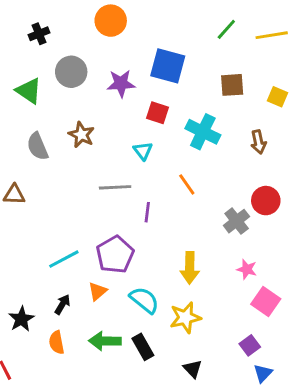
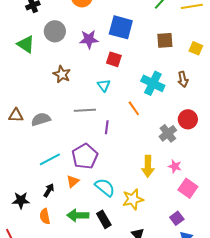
cyan cross: (203, 132) -> (153, 83), moved
gray semicircle: (38, 146) -> (41, 119), moved, turned 96
yellow arrow: (190, 268) -> (148, 166), moved
black star: (21, 319) -> (21, 200), turned 30

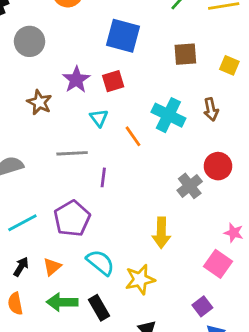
purple star: (89, 39) -> (76, 80), moved, turned -30
red square: (114, 59) -> (113, 81), turned -35
orange line: (134, 108) -> (133, 136), moved
pink star: (175, 166) -> (234, 233), moved
orange triangle: (73, 181) -> (52, 267), moved

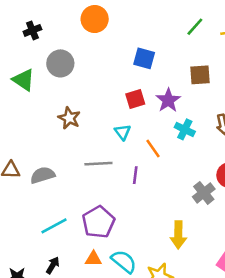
blue square: (123, 36) -> (144, 58), size x0.7
purple star: (76, 80) -> (168, 100), moved
cyan cross: (168, 115) -> (185, 129), size x0.7
purple line: (103, 177) -> (135, 175), moved
orange triangle: (52, 267) -> (93, 259), moved, turned 42

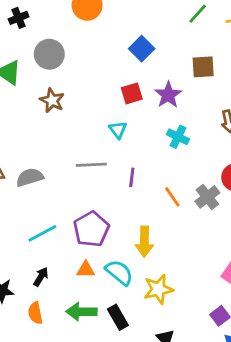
blue square: (144, 58) -> (142, 49), turned 30
brown star: (69, 118) -> (52, 100), moved
cyan cross: (185, 129) -> (178, 137), moved
orange line: (153, 148) -> (172, 197), moved
yellow arrow: (178, 235) -> (144, 242), moved

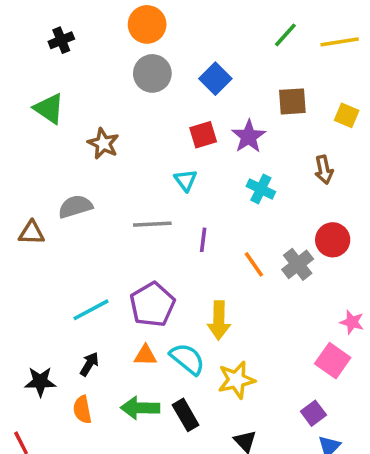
gray circle: (49, 54) -> (152, 73), moved
gray semicircle: (30, 177) -> (75, 207), moved

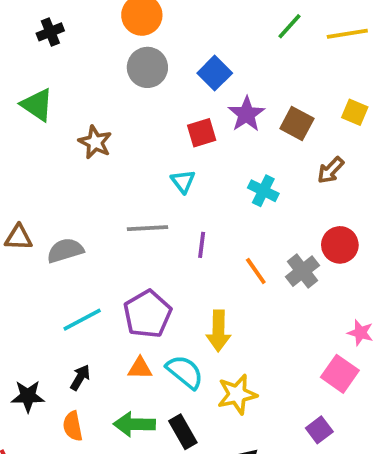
brown square: (292, 101) -> (297, 123), moved, turned 32
purple star: (249, 136) -> (246, 114), moved
brown arrow: (324, 170) -> (331, 170), turned 56
gray semicircle: (75, 207) -> (65, 251), moved

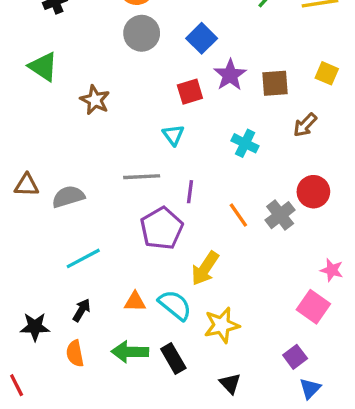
brown square: (297, 123) -> (275, 83), turned -32
purple pentagon: (147, 314) -> (162, 228), moved
yellow arrow: (218, 331) -> (205, 268), turned 33

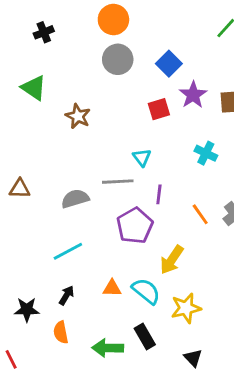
cyan triangle: (173, 135) -> (142, 157), moved
gray semicircle: (68, 197) -> (75, 199), moved
green arrow: (130, 352) -> (108, 348), moved

